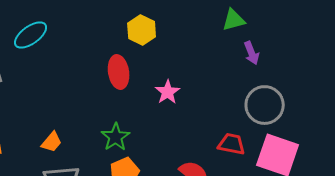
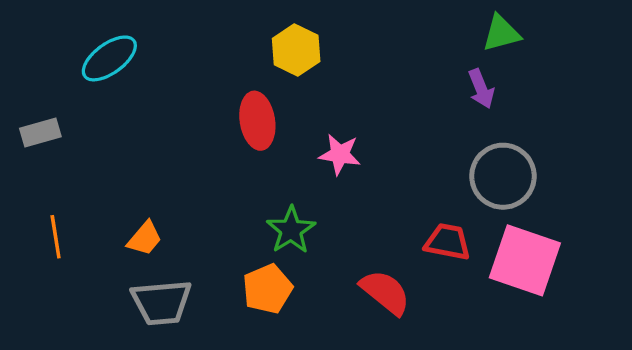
green triangle: (234, 20) -> (501, 33), moved
pink star: (168, 92) -> (340, 154), turned -30
green star: (116, 137) -> (291, 230), moved

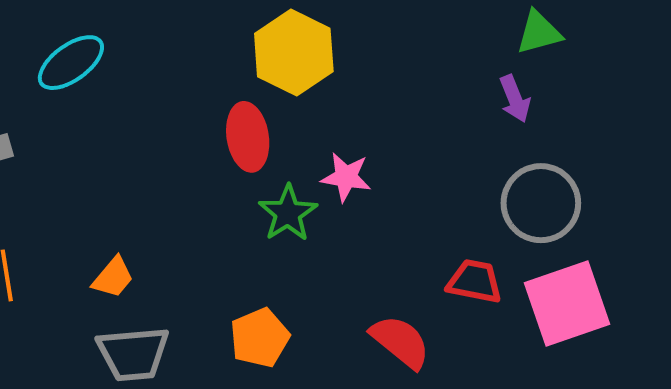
yellow hexagon: (296, 50) -> (294, 53), size x1.4
green star: (291, 230) -> (288, 213), moved
pink square: (525, 260) -> (567, 304), turned -38

